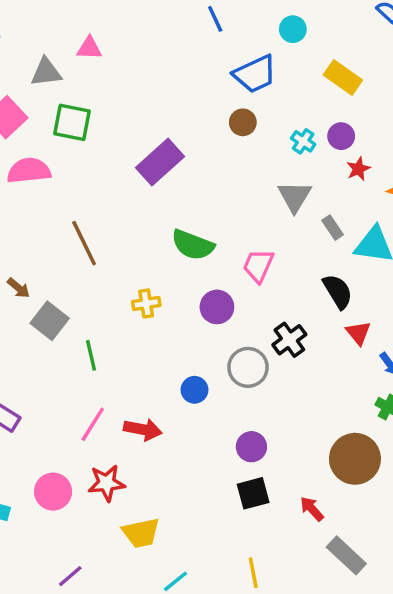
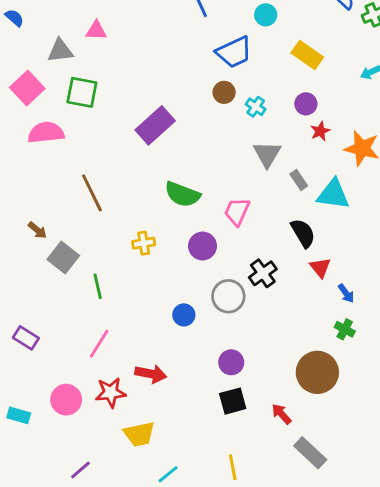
cyan cross: (303, 141) -> (256, 107), moved
red arrow: (143, 429) -> (151, 374), moved

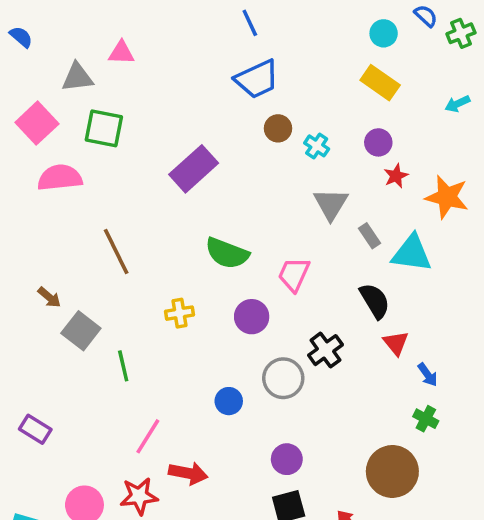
cyan circle: (266, 15) -> (384, 33), moved
blue trapezoid: (234, 52) -> (257, 79), moved
pink line: (99, 344) -> (148, 436), moved

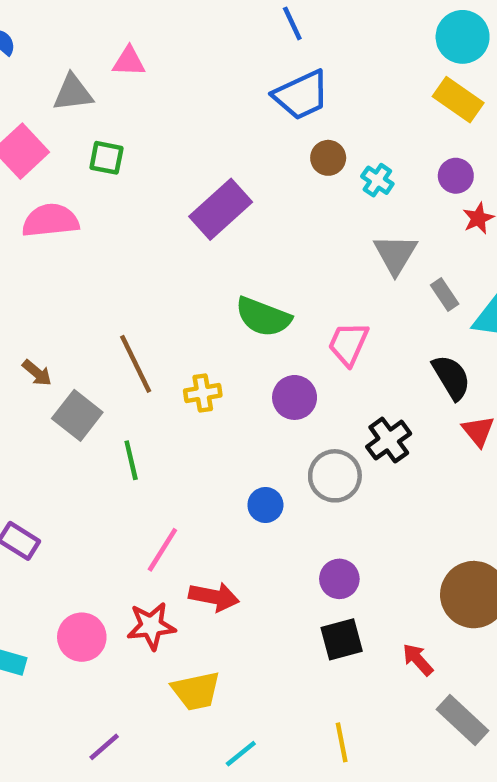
cyan circle: (384, 33) -> (463, 37), size x1.5
green square: (104, 128) -> (106, 158), size x0.7
brown line: (116, 252) -> (136, 364), moved

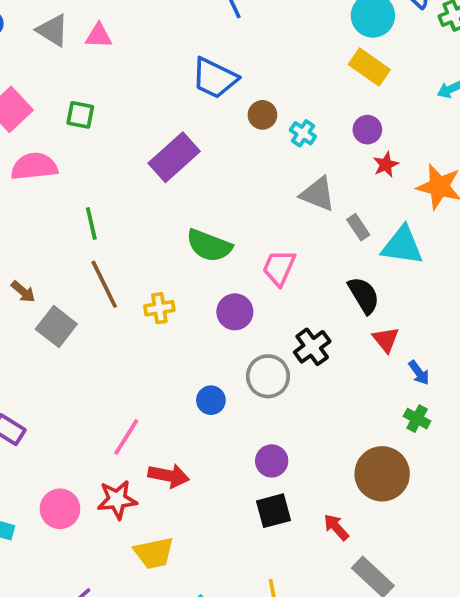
gray triangle: (73, 93) -> (53, 30), moved, turned 39
blue trapezoid: (301, 95) -> (215, 78), moved, turned 51
gray triangle: (395, 254) -> (318, 194), turned -39
green line: (131, 460) -> (91, 223), moved

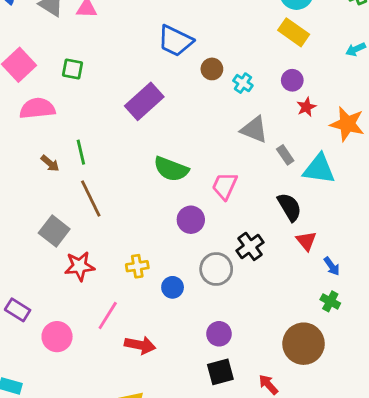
brown arrow: (23, 292) -> (50, 163), moved
yellow cross: (159, 308) -> (137, 266), moved
red star: (117, 500) -> (80, 266), moved
pink circle: (60, 509) -> (57, 337), moved

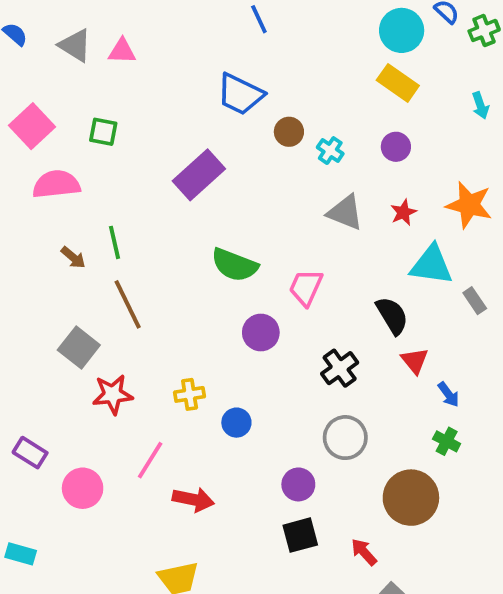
cyan arrow: (356, 49) -> (480, 105), turned -84
red star: (306, 107) -> (403, 212), moved
gray rectangle: (285, 155) -> (475, 301), moved
gray circle: (216, 269) -> (345, 438), moved

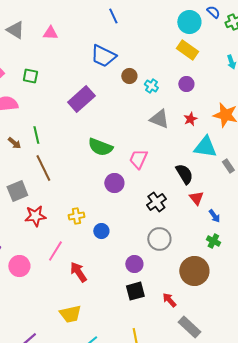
pink triangle: (122, 51) -> (50, 33), moved
gray square: (79, 348) -> (17, 191), turned 30
red arrow: (193, 499) -> (78, 272), turned -135

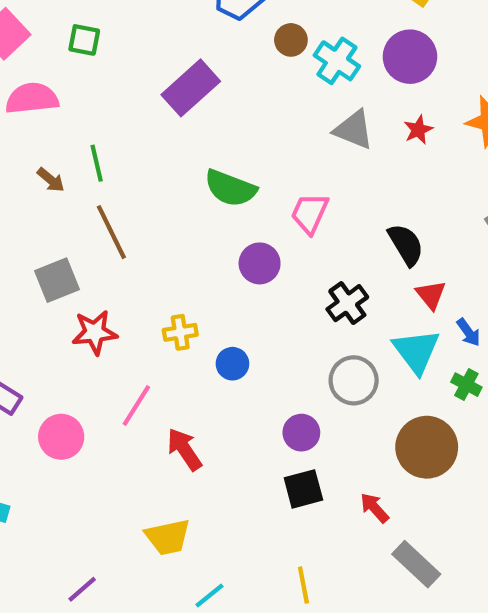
purple circle: (186, 84) -> (410, 57), size x1.6
cyan cross: (151, 86) -> (337, 61), size x1.5
cyan triangle: (205, 147) -> (416, 351), moved, turned 45

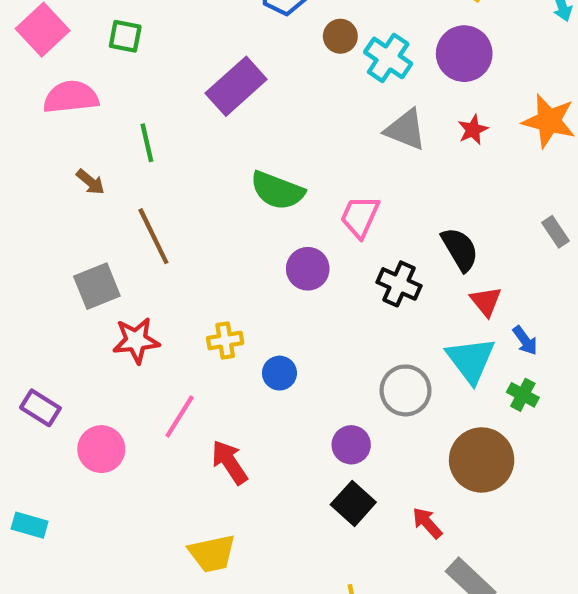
green line: (97, 163) -> (147, 143), moved
black cross: (347, 303) -> (399, 284), moved, turned -30
black square: (303, 489) -> (353, 503), turned -33

